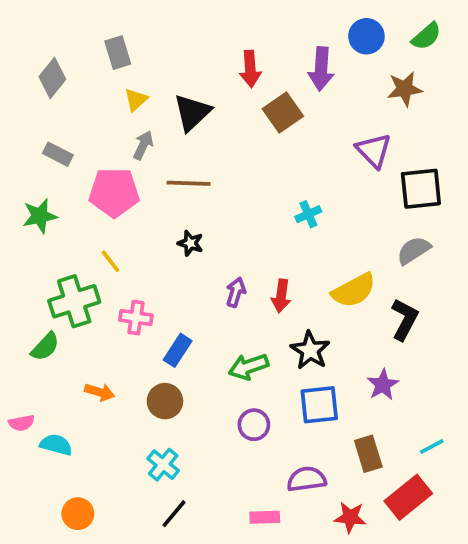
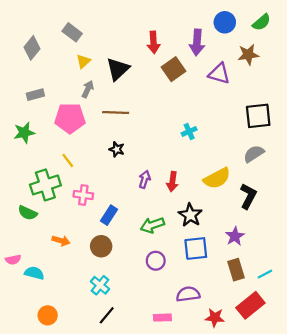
gray rectangle: (118, 53) -> (72, 32), turned -36
purple triangle: (374, 151) -> (219, 74), moved, turned -30
gray rectangle: (58, 154) -> (35, 95), turned -42
green semicircle: (45, 347) -> (28, 213), turned 72
brown rectangle: (368, 454) -> (236, 270), moved

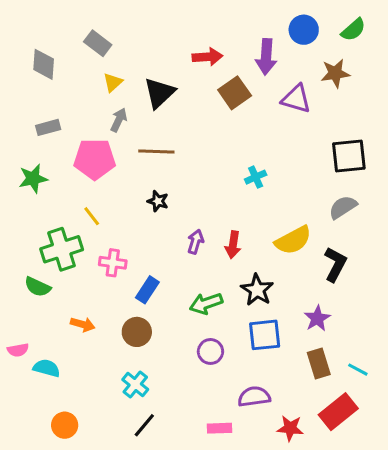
red arrow: (153, 42) -> (207, 57), turned -90
gray diamond: (32, 48) -> (44, 64), turned -35
cyan line: (265, 274) -> (358, 370), turned 56

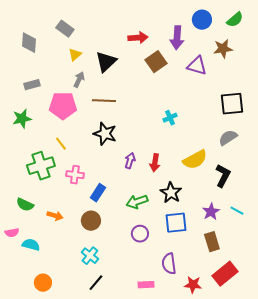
black star: (158, 201) -> (105, 134), size x1.6
green semicircle: (38, 287) -> (25, 205), moved
cyan line: (358, 370) -> (237, 211), moved
purple semicircle: (254, 397) -> (169, 264), turned -90

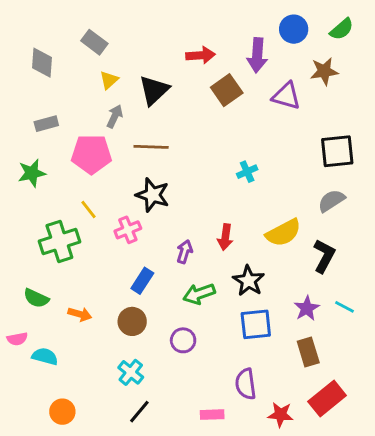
purple arrow: (130, 161) -> (185, 252), moved
pink cross: (75, 175) -> (128, 230), moved, turned -30
purple circle: (140, 234) -> (183, 340), moved

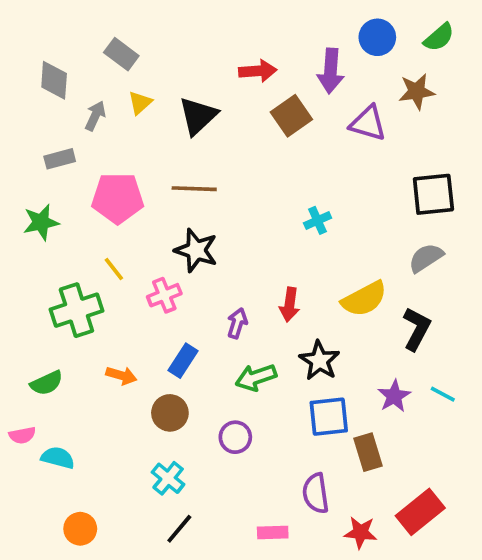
gray arrow: (115, 116) -> (95, 116), moved
green semicircle: (36, 298) -> (47, 383), turned -50
orange arrow: (80, 314) -> (121, 376), moved
brown rectangle: (308, 352) -> (368, 452), moved

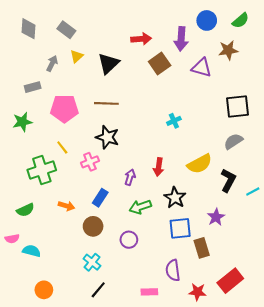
gray diamond: (54, 80) -> (29, 29), moved
cyan line: (443, 394) -> (253, 192), moved, turned -56

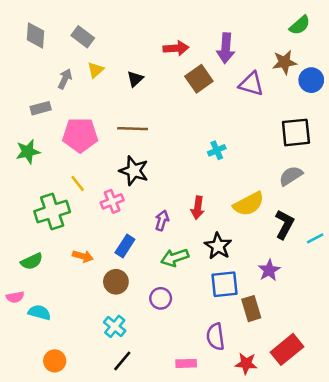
blue circle: (207, 20) -> (311, 80), moved
black triangle: (108, 63) -> (135, 79), size x0.6

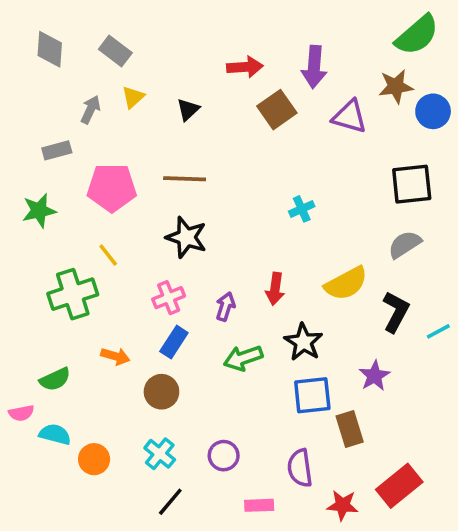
green semicircle: (300, 25) -> (417, 35), size x1.5
pink cross: (112, 201) -> (169, 298), moved
green semicircle: (32, 261) -> (55, 379), moved
purple circle: (161, 298) -> (224, 456), moved
orange circle: (55, 361) -> (94, 459), moved

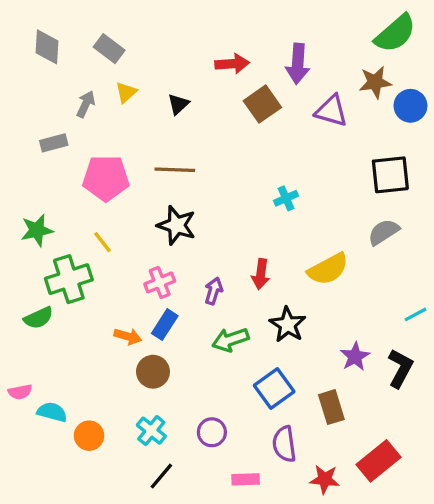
green star: (39, 211) -> (37, 230), moved
black L-shape: (396, 312) -> (400, 368), moved
orange arrow: (115, 356) -> (128, 336), moved
green semicircle: (55, 379) -> (39, 318), moved
blue square: (312, 395) -> (274, 389), moved, turned -30

